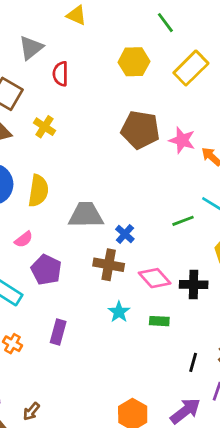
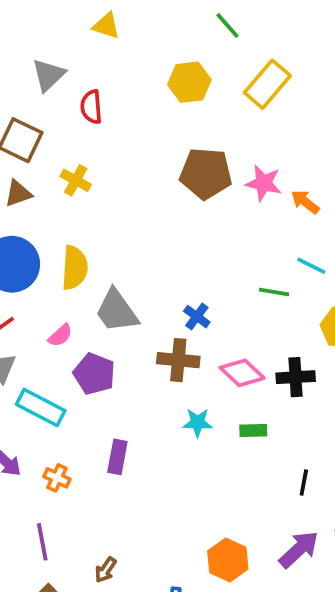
gray trapezoid: (86, 215) -> (117, 311), moved, turned -120
green line: (183, 221) -> (274, 292), turned 35
cyan star: (119, 312) -> (198, 423), turned -30
brown arrow: (31, 411) -> (106, 570), moved

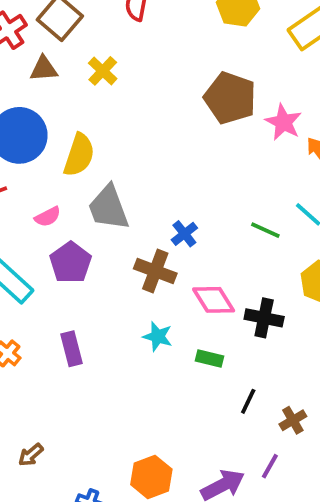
purple rectangle: (117, 457) -> (71, 349), turned -40
black line: (304, 483) -> (248, 401), moved

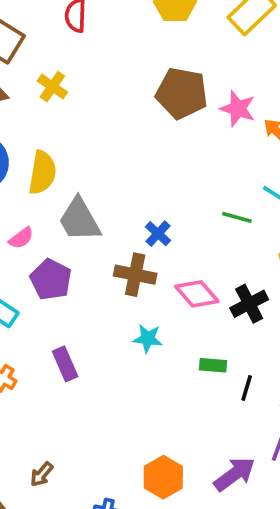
black cross: (264, 318) -> (249, 304), turned -30
green rectangle: (209, 358) -> (213, 365), moved

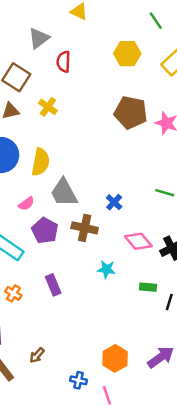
brown cross: (135, 275) -> (85, 228), moved

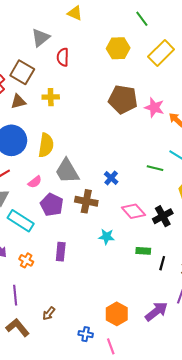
yellow cross: (48, 107) -> (51, 97), turned -35
purple rectangle: (53, 285) -> (61, 252), turned 30

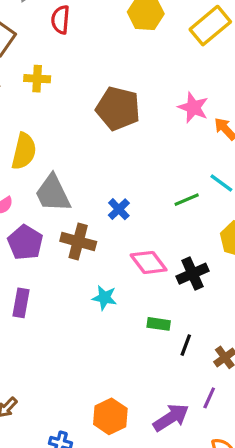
brown pentagon: (123, 99) -> (118, 108), moved
green line: (155, 168) -> (187, 200), turned -42
purple rectangle: (61, 252) -> (21, 303), moved

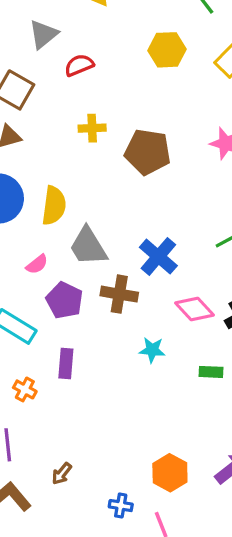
red semicircle: (60, 20) -> (79, 65), turned 68
yellow cross: (37, 79) -> (92, 128), moved
blue cross: (119, 209) -> (158, 257), size x1.6

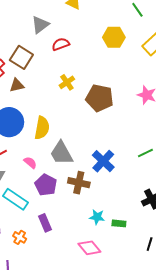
yellow cross: (92, 128) -> (67, 82), turned -35
pink semicircle: (37, 264) -> (30, 163), turned -104
pink diamond: (195, 309) -> (89, 248), moved
purple rectangle: (66, 364) -> (45, 223), turned -30
green rectangle: (211, 372) -> (119, 223), moved

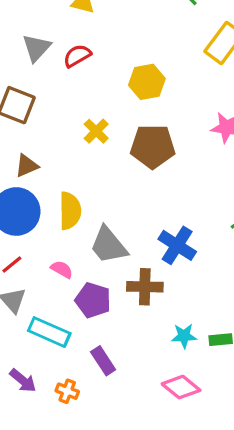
yellow hexagon: (114, 37) -> (147, 82), moved
red semicircle: (61, 44) -> (77, 56), moved
brown triangle: (17, 85) -> (27, 166), moved

